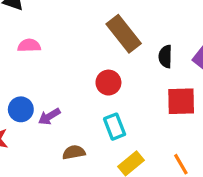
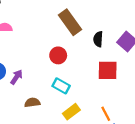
purple arrow: (49, 116) -> (16, 77), turned 152
cyan rectangle: (115, 127) -> (61, 86), turned -42

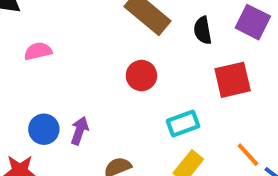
cyan rectangle: (61, 86) -> (183, 123), moved, turned -35

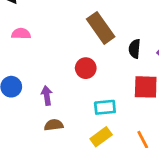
purple arrow: (79, 131) -> (47, 96), moved, turned -42

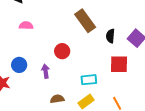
red circle: (86, 68) -> (62, 51), moved
brown semicircle: (54, 125) -> (57, 99), moved

